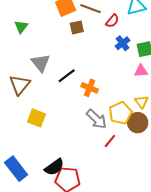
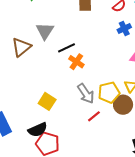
orange cross: (90, 88) -> (76, 62), moved
yellow square: (37, 118) -> (47, 101), moved

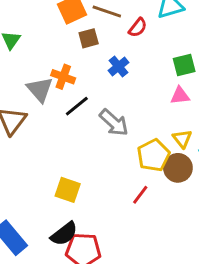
blue cross: (124, 29) -> (118, 66), moved
orange cross: (76, 62) -> (63, 77), moved
gray arrow: (86, 94) -> (114, 123), moved

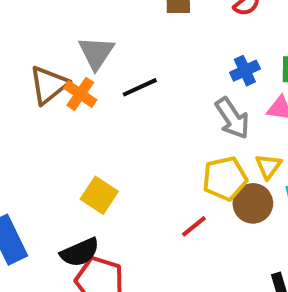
blue cross: (118, 66) -> (245, 71), moved
orange cross: (63, 77) -> (80, 94), moved
gray arrow: (114, 123) -> (232, 118), moved

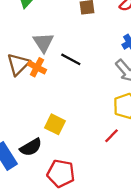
black line: (140, 87) -> (71, 59), turned 60
black semicircle: (80, 252) -> (31, 147), moved

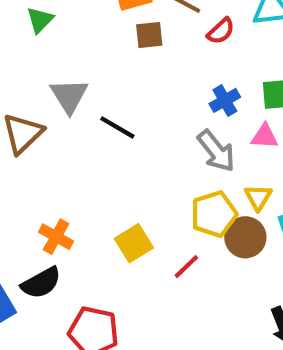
orange cross: (37, 67) -> (56, 237), moved
yellow square: (55, 124) -> (134, 243), moved, turned 30

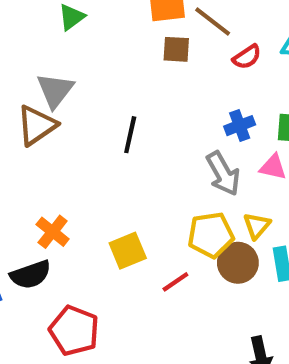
gray triangle: (69, 96) -> (55, 90), moved
black line: (117, 127) -> (130, 135), turned 63

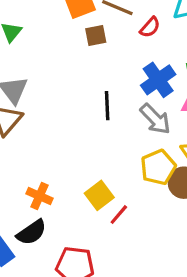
blue cross: (240, 126) -> (158, 80), size x1.5
black line: (130, 135) -> (107, 106), moved
red line: (175, 282) -> (119, 215), moved

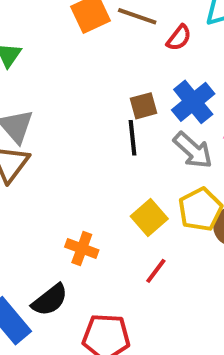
brown square: (96, 35) -> (143, 106), moved
yellow square: (99, 195) -> (149, 218), moved
orange cross: (39, 196) -> (82, 248), moved

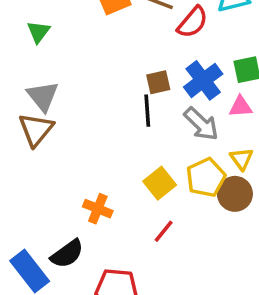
red semicircle: (179, 38) -> (192, 22), size x1.4

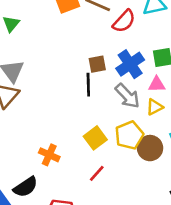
yellow triangle: (241, 159) -> (155, 107), moved, turned 36

